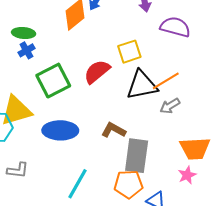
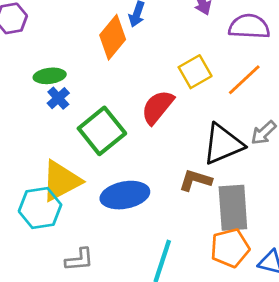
orange line: (166, 81) -> (244, 80), moved
black triangle: (142, 85) -> (223, 144), moved

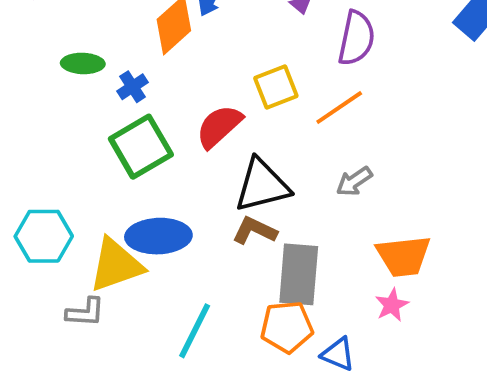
purple semicircle: (249, 27) -> (356, 38), turned 90
blue cross: (58, 98) -> (132, 87), moved
black triangle: (223, 144) -> (262, 185), moved
yellow triangle: (61, 181) -> (116, 265), moved

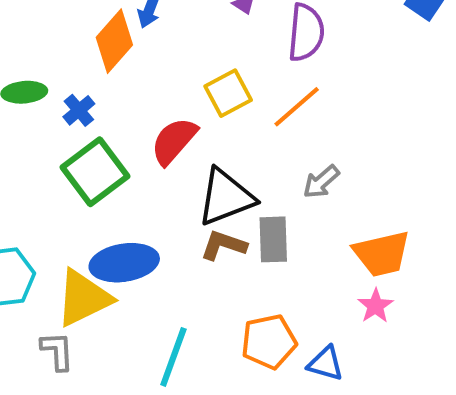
gray rectangle: (299, 274) -> (273, 239), moved, size x0.7
gray L-shape: (85, 312) -> (57, 351), turned -90

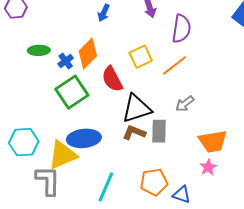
orange diamond: (114, 41) -> (88, 53), moved
red semicircle: (174, 141) -> (112, 79), turned -72
gray L-shape: (57, 351) -> (48, 181), size x1.5

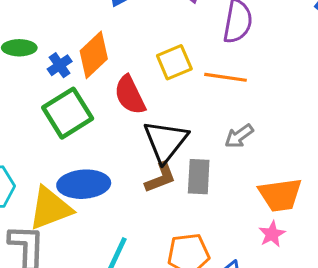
orange line: (175, 65) -> (225, 77), turned 44
black triangle: (137, 109) -> (165, 141), turned -36
brown L-shape: (134, 133) -> (160, 178), turned 135

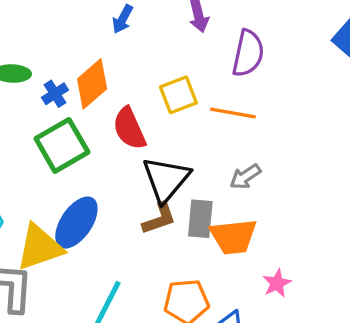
blue ellipse: (84, 184) -> (76, 223), turned -54
orange trapezoid: (280, 195) -> (233, 237), moved

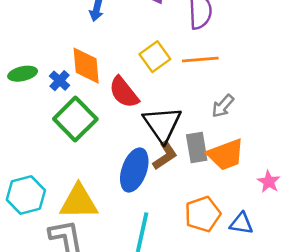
orange diamond: (92, 84) -> (86, 66), turned -39
blue ellipse: (76, 223) -> (134, 170), moved
yellow triangle: (40, 247) -> (79, 202), turned 33

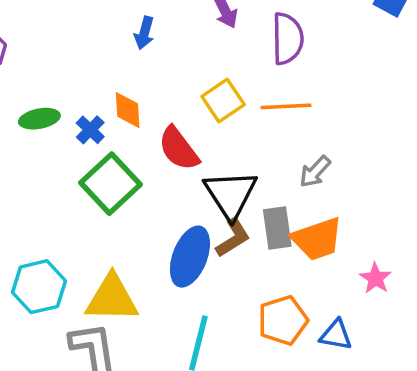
orange diamond: (86, 66) -> (128, 110), size x0.7

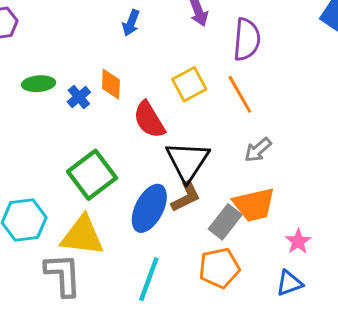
orange line: (286, 106) -> (240, 94), turned 57
green square: (110, 184) -> (92, 175), moved
gray rectangle: (277, 228) -> (225, 222), moved, turned 40
blue triangle: (336, 335) -> (289, 283), moved, turned -36

